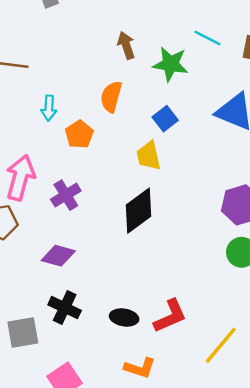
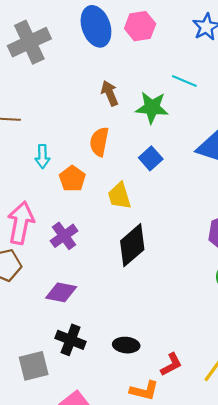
yellow trapezoid: (149, 156) -> (119, 196), moved
red L-shape: (170, 316) -> (171, 365), moved, size x0.7

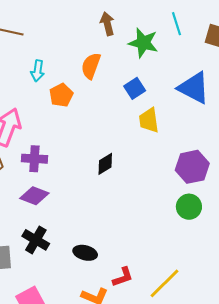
cyan line: (184, 81) -> (176, 24), turned 40
yellow trapezoid: (119, 196) -> (149, 120), moved
purple cross: (64, 236) -> (34, 159), moved, turned 30
black diamond: (132, 245) -> (105, 164), size x0.6

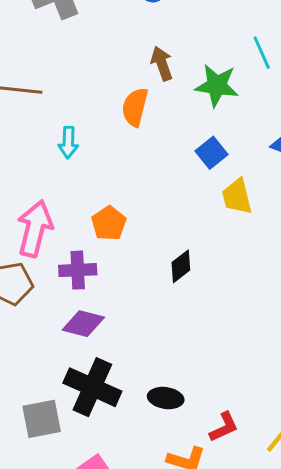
orange semicircle: (91, 66) -> (135, 107), moved
orange pentagon: (61, 95) -> (109, 223), moved
black cross: (36, 240) -> (92, 387), size x1.4

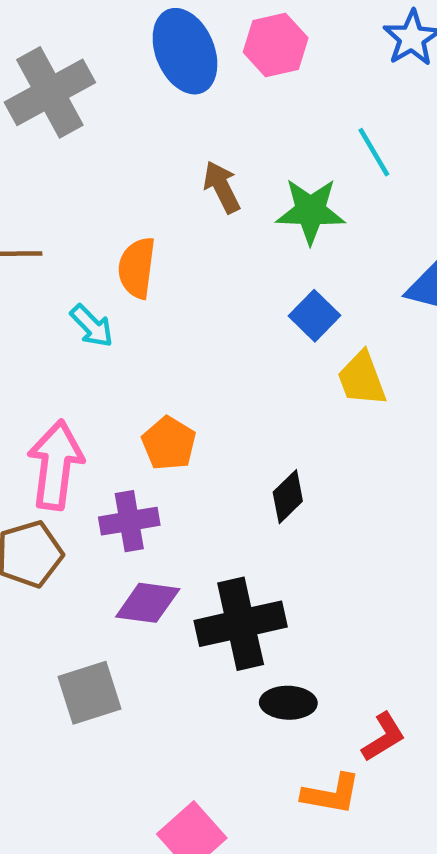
orange semicircle: (135, 107) -> (137, 268), moved
cyan arrow: (68, 142) -> (92, 326), turned -40
black cross: (92, 387) -> (241, 624), moved, turned -30
gray square: (42, 419) -> (90, 693), moved

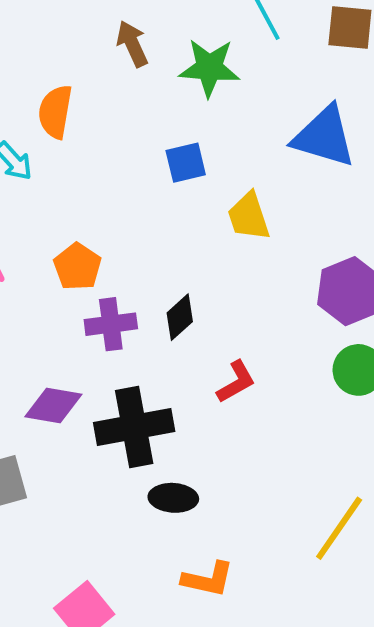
blue square: (314, 316) -> (186, 163), moved, turned 30
purple cross: (129, 521) -> (111, 324), moved
red L-shape: (383, 737) -> (236, 382), moved

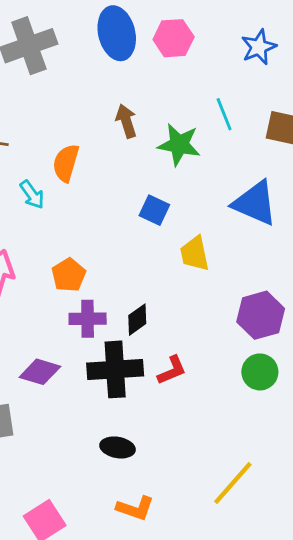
blue square: (186, 163) -> (154, 210), turned 32
black cross: (134, 427) -> (115, 369), moved

